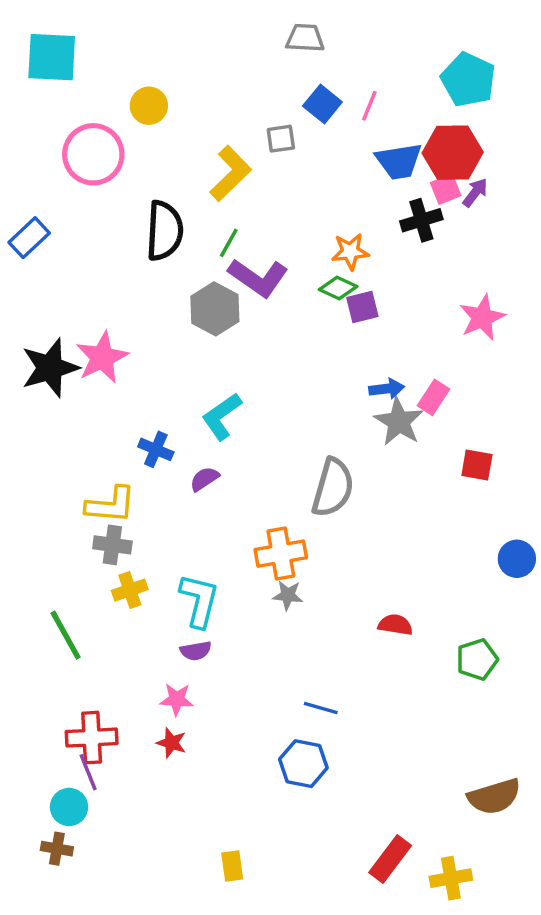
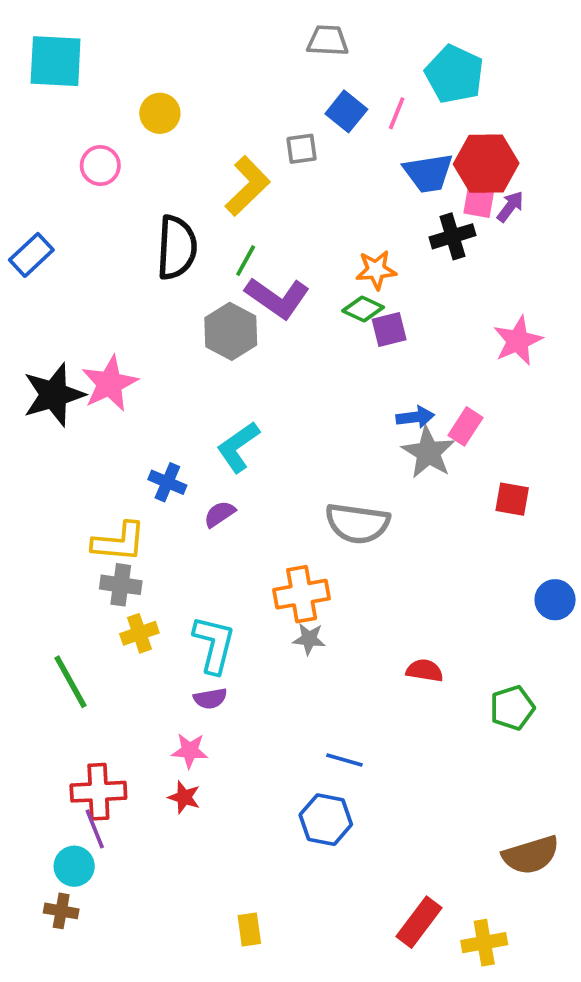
cyan pentagon: (468, 80) -> (454, 74), moved
pink circle: (93, 154) -> (100, 166), size x0.6
pink square: (446, 189) -> (479, 203), turned 32
gray semicircle: (333, 488) -> (357, 523), turned 82

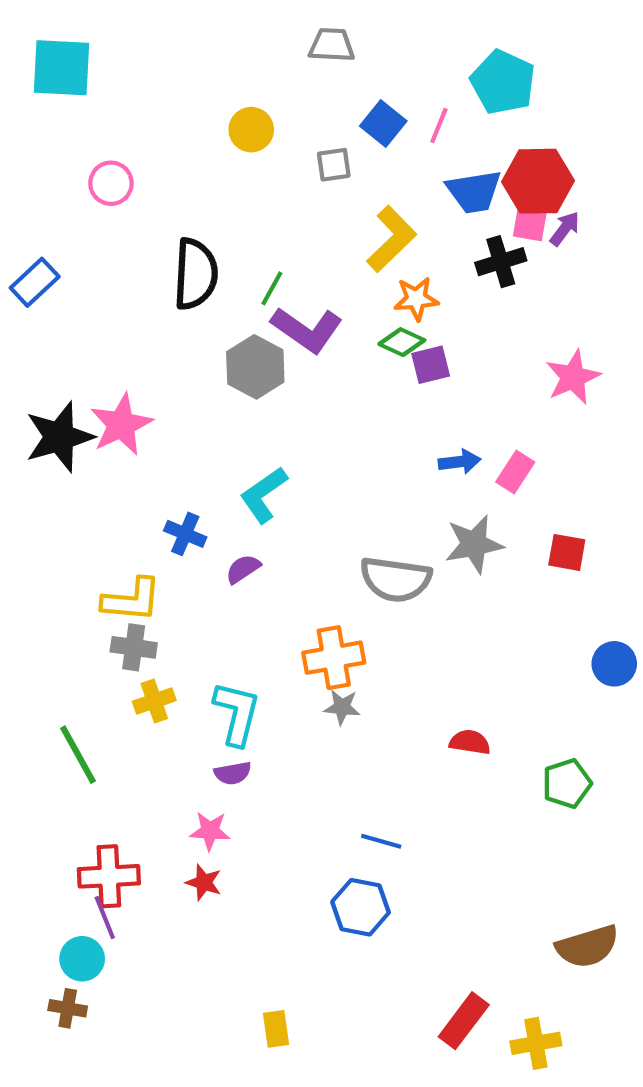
gray trapezoid: (328, 41) -> (332, 45), moved
yellow circle: (160, 113) -> (251, 130), moved
yellow L-shape: (248, 186) -> (391, 239), moved
gray star: (428, 452) -> (474, 544), moved, turned 30

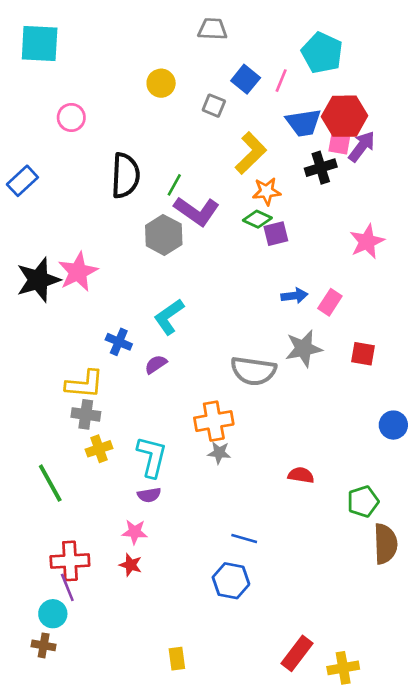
gray square: (334, 165) -> (214, 106), turned 30
purple arrow: (565, 229) -> (362, 147), size x1.4
brown semicircle: (587, 946) -> (385, 544), moved, turned -75

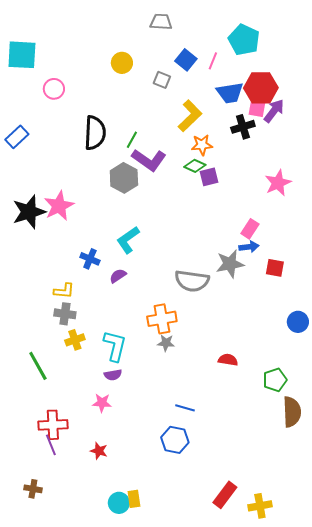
cyan square: (40, 44) -> (22, 55), moved
blue arrow: (294, 296) -> (249, 247), moved
yellow L-shape: (84, 384) -> (64, 291), size x0.7
red star: (131, 565) -> (99, 451), moved
cyan circle: (53, 614) -> (119, 503), moved

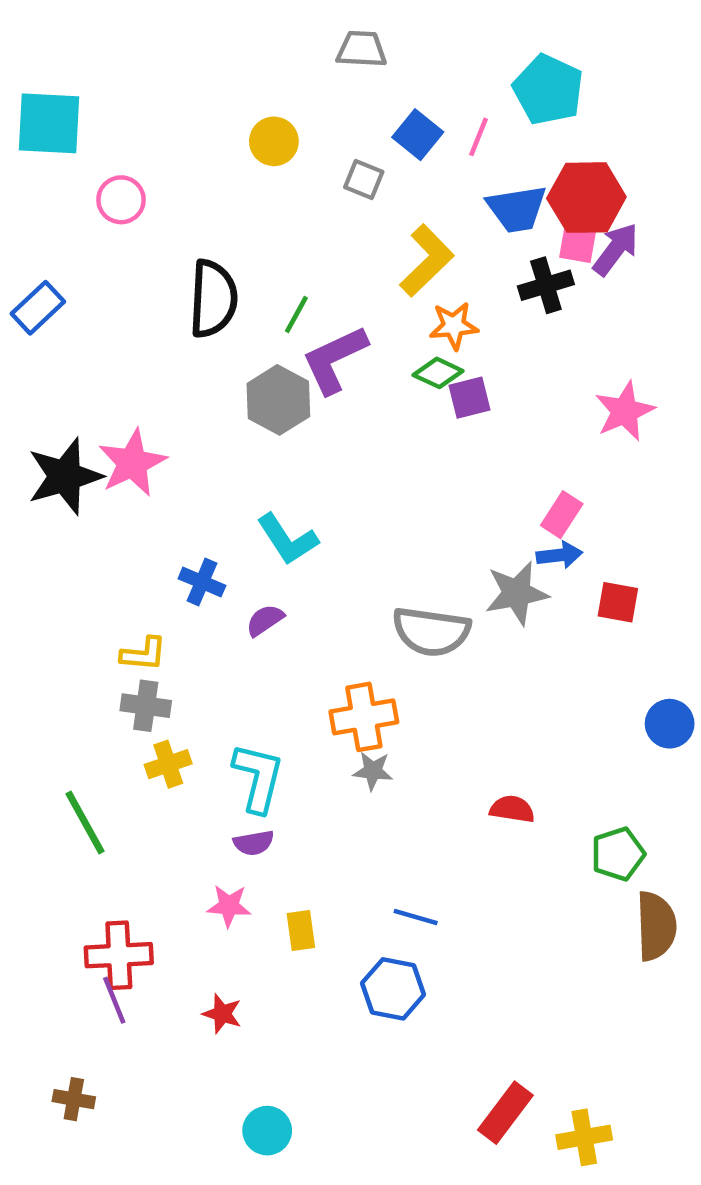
purple L-shape: (149, 160) -> (335, 359), turned 120
cyan L-shape: (128, 240) -> (287, 539), turned -88
yellow rectangle: (134, 499) -> (301, 931), moved

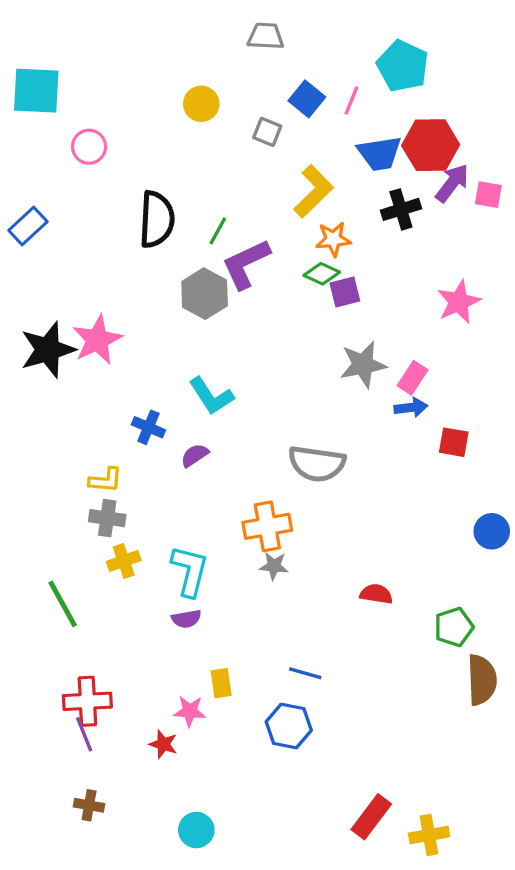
pink square: (577, 245) -> (488, 195), moved
gray star: (517, 593) -> (363, 365), moved
pink star: (229, 906) -> (190, 711), moved
brown cross: (74, 1099) -> (89, 805), moved

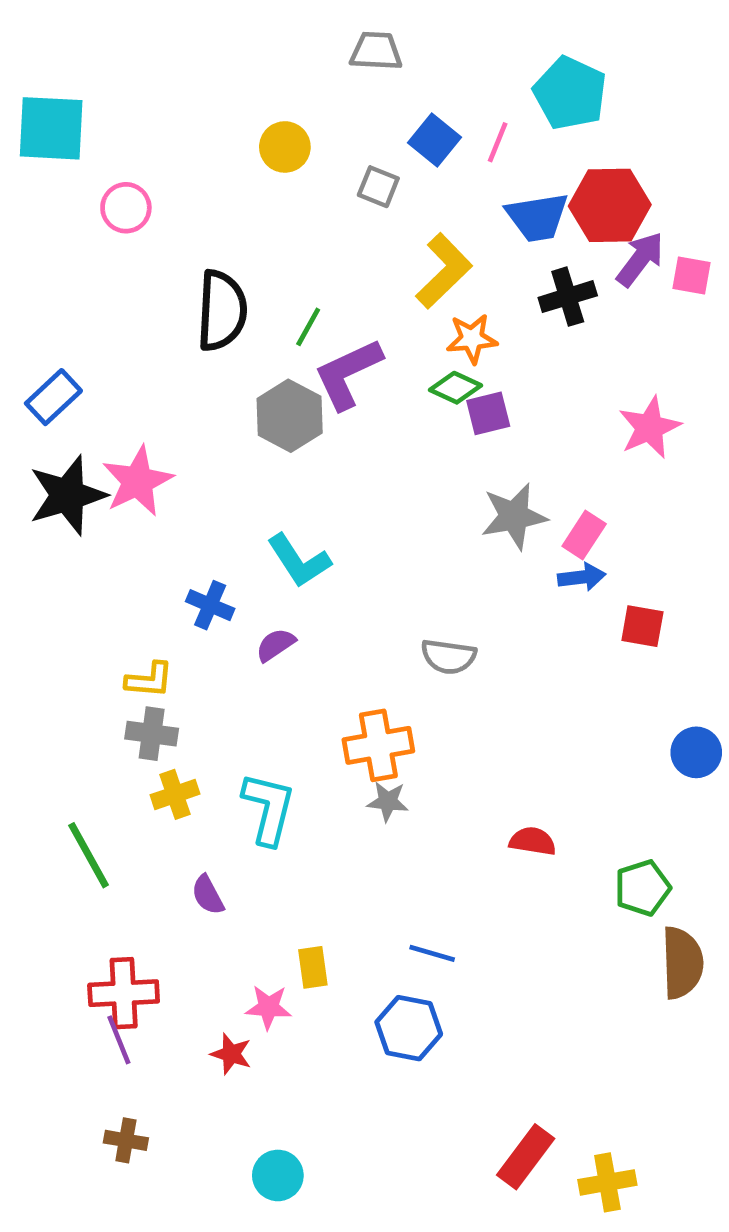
blue rectangle: (28, 226) -> (53, 397), moved
gray semicircle: (317, 464) -> (448, 657), size x0.7
purple semicircle: (186, 619) -> (208, 895), moved, turned 72

